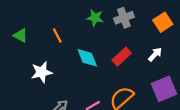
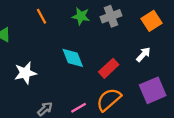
orange line: (57, 36) -> (42, 16), moved
red rectangle: (122, 57) -> (109, 68), moved

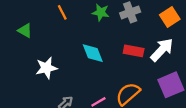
white arrow: (143, 54) -> (162, 50), size x1.6
red rectangle: (109, 68) -> (134, 51), moved, turned 54

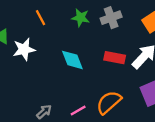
white star: (46, 68) -> (24, 49), moved

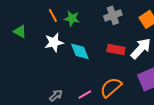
green star: (81, 18) -> (72, 18), moved
white star: (24, 49) -> (54, 42), moved

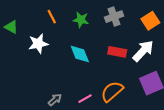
green star: (72, 18) -> (81, 20), moved
green triangle: (20, 31) -> (11, 27), moved
white star: (54, 42) -> (38, 44), moved

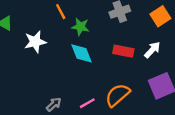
orange line: (52, 17) -> (61, 12), moved
green star: (81, 20) -> (80, 27), moved
white arrow: (143, 51) -> (152, 50), size x0.7

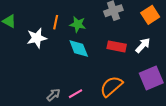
orange line: (61, 12) -> (56, 22), moved, turned 40
pink line: (87, 103) -> (76, 94), moved

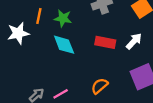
orange semicircle: (111, 86) -> (100, 86), size x0.7

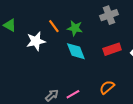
orange line: (39, 16) -> (54, 26), turned -48
red rectangle: (105, 42) -> (112, 49), turned -30

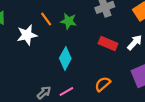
red rectangle: (112, 49) -> (108, 44), turned 42
cyan diamond: (76, 51) -> (65, 58), moved, turned 50

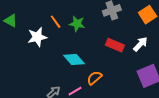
cyan diamond: (65, 58) -> (74, 59), turned -70
orange semicircle: (103, 84) -> (94, 78), moved

